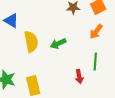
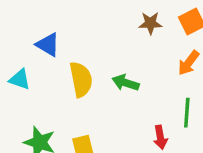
green arrow: (58, 44) -> (126, 83), turned 42

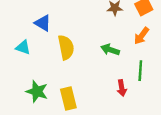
green arrow: (126, 83) -> (110, 50), moved

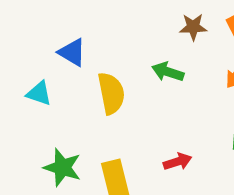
green arrow: (110, 50) -> (168, 72), moved
red arrow: (122, 88) -> (178, 162), moved, turned -98

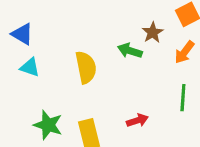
brown star: (193, 27) -> (153, 32), moved, turned -30
blue triangle: (72, 52) -> (22, 34), moved

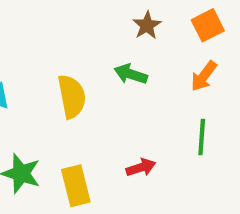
brown star: (153, 32) -> (147, 25), moved

